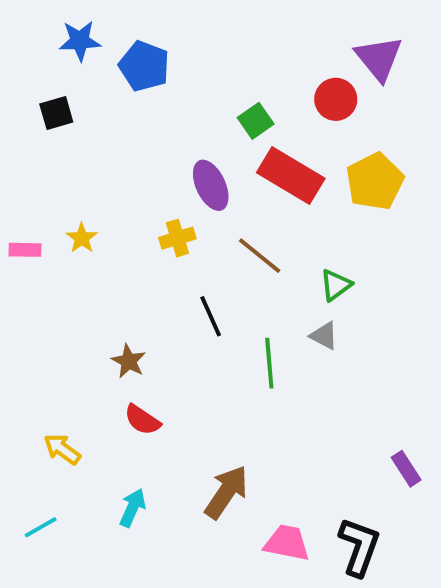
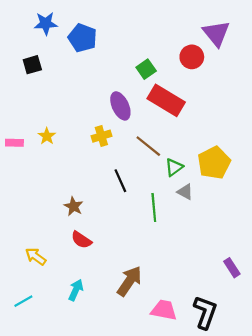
yellow pentagon: (375, 181) -> (214, 163), moved
green triangle: (336, 285) -> (174, 167), moved

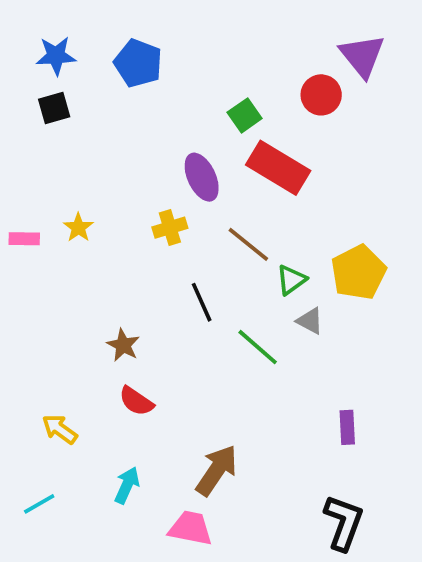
blue star: (46, 23) -> (56, 56), moved
green line: (154, 207) -> (258, 347), turned -44
purple rectangle: (232, 268) -> (347, 427), moved, turned 30
pink trapezoid: (164, 310) -> (190, 528), moved

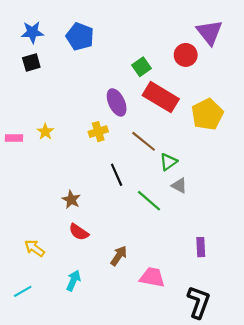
yellow pentagon: (358, 272) -> (207, 114), moved
brown arrow: (217, 470) -> (119, 256), moved, size x0.7
pink trapezoid: (190, 528) -> (152, 277), moved

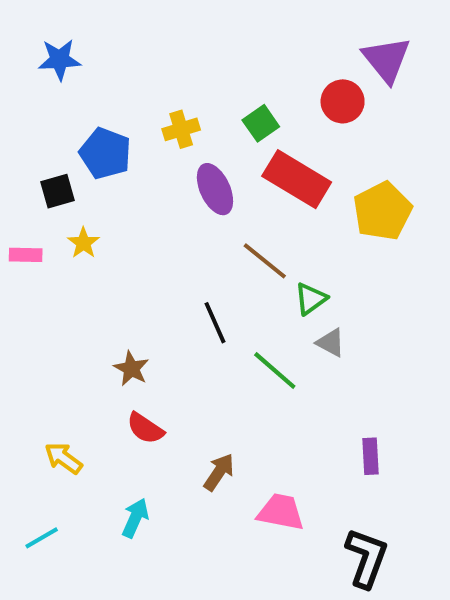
blue pentagon: (80, 37) -> (105, 153), moved
black square: (31, 63) -> (58, 191), moved
yellow cross: (98, 132) -> (181, 129), moved

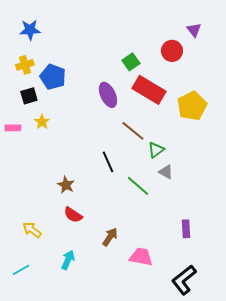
purple triangle: (386, 60) -> (194, 30), size x0.6
yellow cross: (181, 129) -> (25, 65), moved
black L-shape: (366, 558) -> (184, 280), turned -148

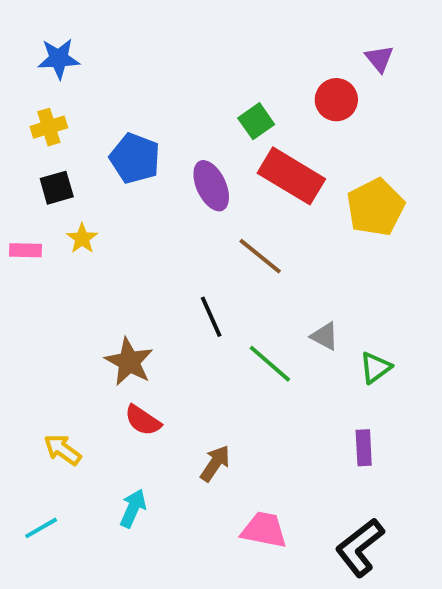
blue pentagon: (53, 77) -> (135, 158), moved
green triangle: (156, 150) -> (375, 368), moved
brown star: (66, 185) -> (129, 362), size x1.4
pink trapezoid: (141, 257) -> (264, 530), moved

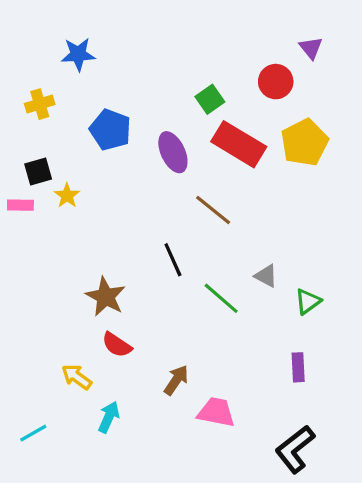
blue star: (59, 59) -> (78, 54), moved
black square: (57, 188) -> (38, 171), moved
yellow pentagon: (375, 207) -> (305, 143), moved
yellow arrow: (63, 450) -> (77, 377), moved
pink trapezoid: (264, 530) -> (216, 412), moved

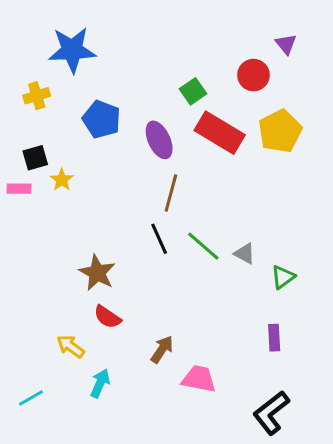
blue star: (78, 54) -> (72, 50), size x1.5
brown line: (213, 210) -> (171, 193), moved, turned 66
green line: (221, 298) -> (203, 246), moved

